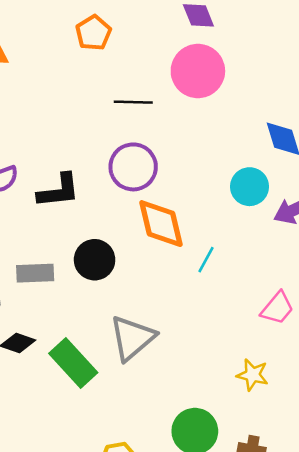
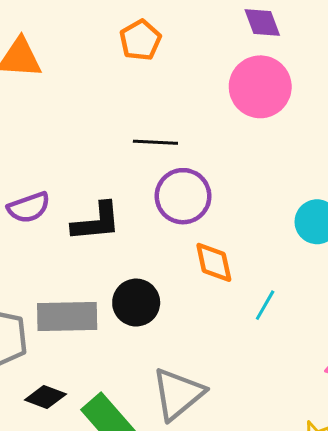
black line: (133, 102) -> (155, 142), moved
orange diamond: (161, 224) -> (214, 262), size x0.7
gray rectangle: (35, 273) -> (67, 317), size x1.4

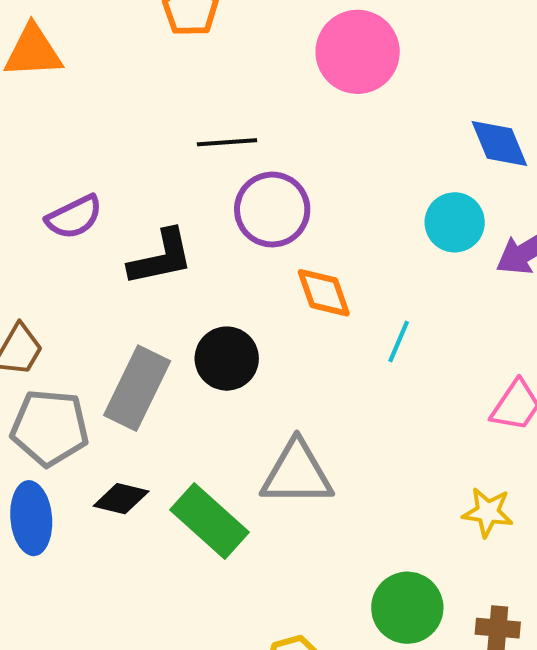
purple semicircle: (29, 208) -> (74, 217), moved
gray rectangle: (67, 317) -> (137, 388), turned -56
gray triangle: (178, 394) -> (297, 473), turned 46

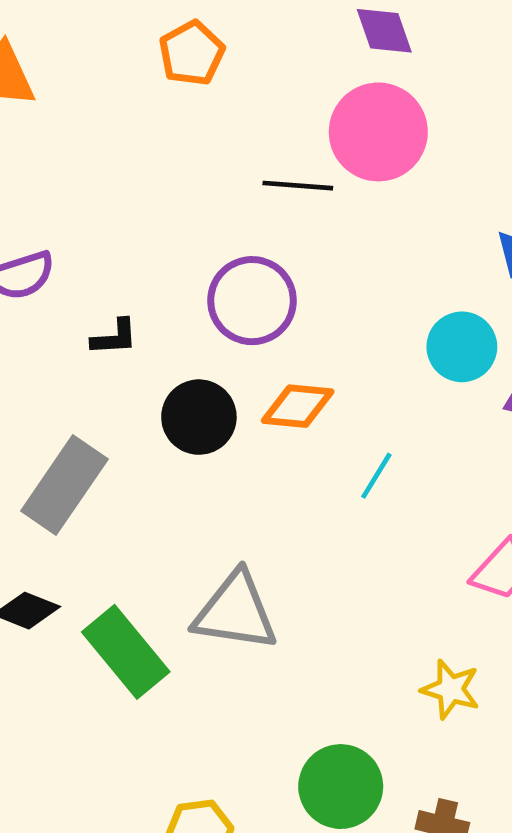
black line: (227, 142) -> (298, 186), moved
black L-shape: (161, 258) -> (114, 337), size x0.6
orange diamond: (324, 293) -> (298, 406), turned -74
black circle: (227, 359) -> (199, 417), moved

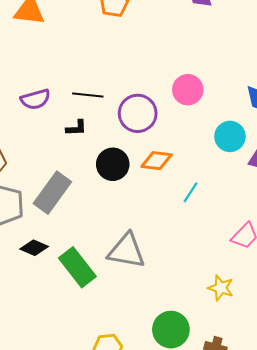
pink circle: (378, 132) -> (188, 90), moved, size x0.7
black line: (298, 186) -> (88, 95), moved

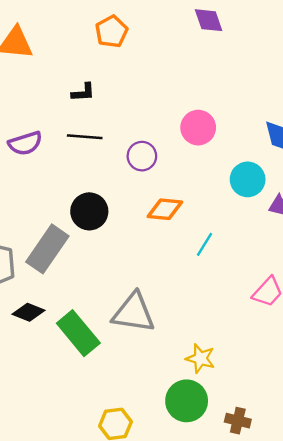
purple circle: (138, 113) -> (142, 156), size x0.7
black L-shape: (76, 128) -> (83, 92), moved
black circle: (113, 164) -> (89, 211), moved
yellow star: (221, 288) -> (200, 358), moved

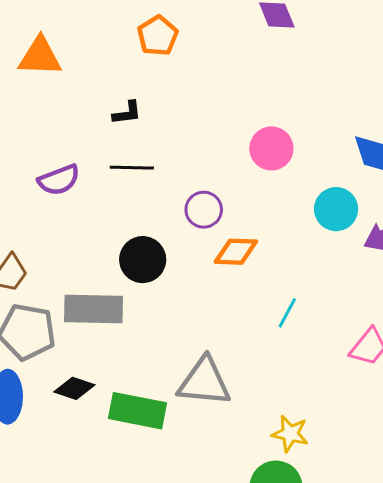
purple circle: (142, 156) -> (204, 210), moved
cyan line: (205, 244) -> (287, 313), moved
gray rectangle: (47, 249) -> (93, 309), turned 60
green rectangle: (78, 333) -> (137, 411), turned -36

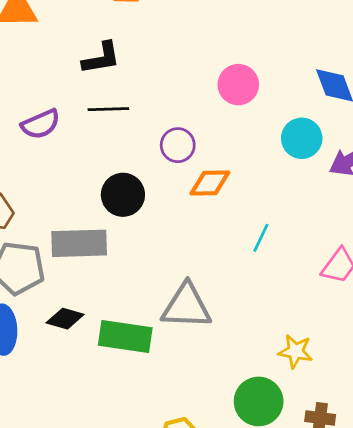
black L-shape: (127, 113) -> (101, 58), size x1.4
yellow star: (290, 434) -> (295, 351), moved

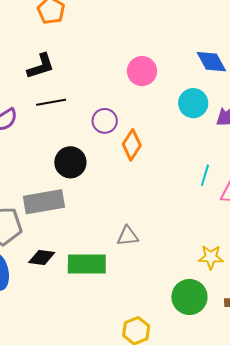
orange diamond: (210, 183) -> (132, 145), turned -48
cyan line: (261, 238) -> (205, 175), moved
gray triangle: (186, 306) -> (128, 236), size x0.6

